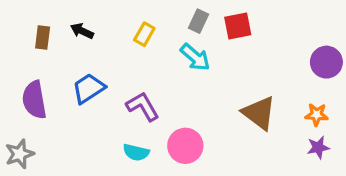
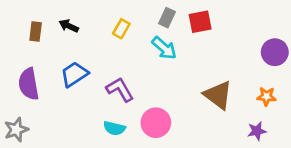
purple star: (318, 147) -> (257, 131), moved

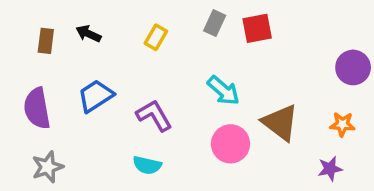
cyan arrow: (164, 48) -> (223, 91), moved
pink circle: (156, 123) -> (231, 144), moved
gray star: (16, 130) -> (48, 167), moved

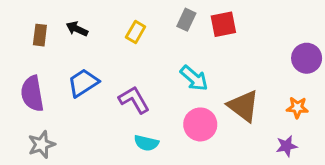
cyan semicircle: (147, 165) -> (146, 143), moved

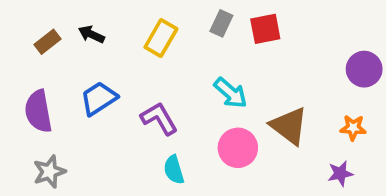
yellow rectangle: (136, 32) -> (161, 38), size x1.4
brown rectangle: (40, 35) -> (47, 42), turned 45
cyan semicircle: (146, 143) -> (174, 170), turned 60

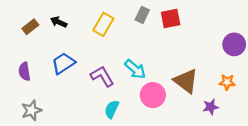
cyan arrow: (231, 93) -> (135, 69), moved
purple semicircle: (38, 111) -> (24, 72), size x0.7
cyan semicircle: (174, 170) -> (112, 109), turned 42
purple star: (340, 173) -> (211, 107), moved

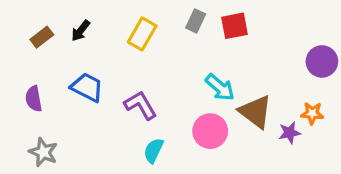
black arrow: (59, 22) -> (81, 31), turned -77
blue trapezoid: (63, 63) -> (87, 87), turned 60
cyan arrow: (135, 69) -> (220, 87), moved
purple star: (211, 107) -> (290, 133), moved
gray star: (32, 110) -> (43, 152), turned -30

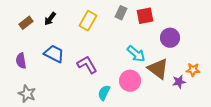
purple circle: (322, 61) -> (170, 38), moved
cyan semicircle: (153, 151) -> (104, 93), moved

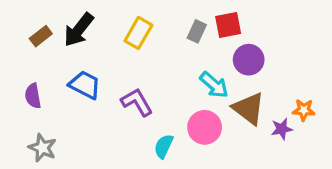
gray rectangle: (121, 13) -> (197, 31), moved
black arrow: (50, 19) -> (79, 30), size x1.6
purple circle: (170, 38) -> (249, 60), moved

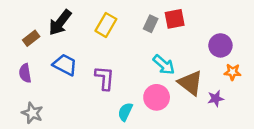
brown rectangle: (41, 36) -> (31, 38), moved
purple circle: (249, 60) -> (220, 45), moved
purple L-shape: (137, 102) -> (105, 78), turned 35
orange star: (304, 110) -> (233, 72), moved

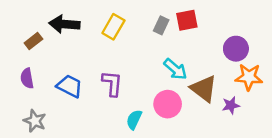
black arrow: (60, 23) -> (64, 24), turned 56
blue trapezoid: (65, 65) -> (70, 86), moved
orange star: (233, 72) -> (249, 77), size x1.5

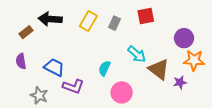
gray rectangle: (161, 25) -> (115, 23), moved
purple L-shape: (112, 83) -> (73, 86), moved, turned 105
pink circle: (168, 104) -> (122, 92), moved
cyan semicircle: (134, 120) -> (104, 68), moved
gray star: (35, 121) -> (39, 95), moved

